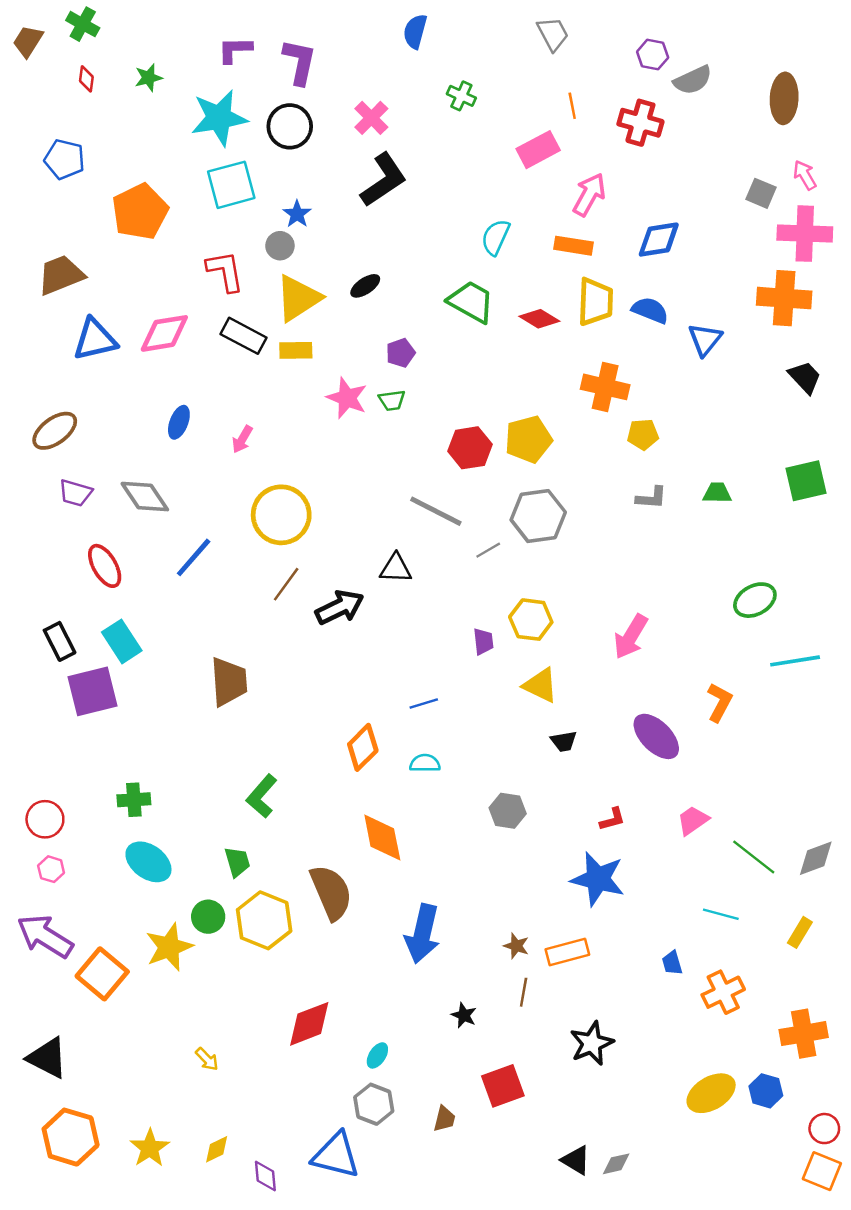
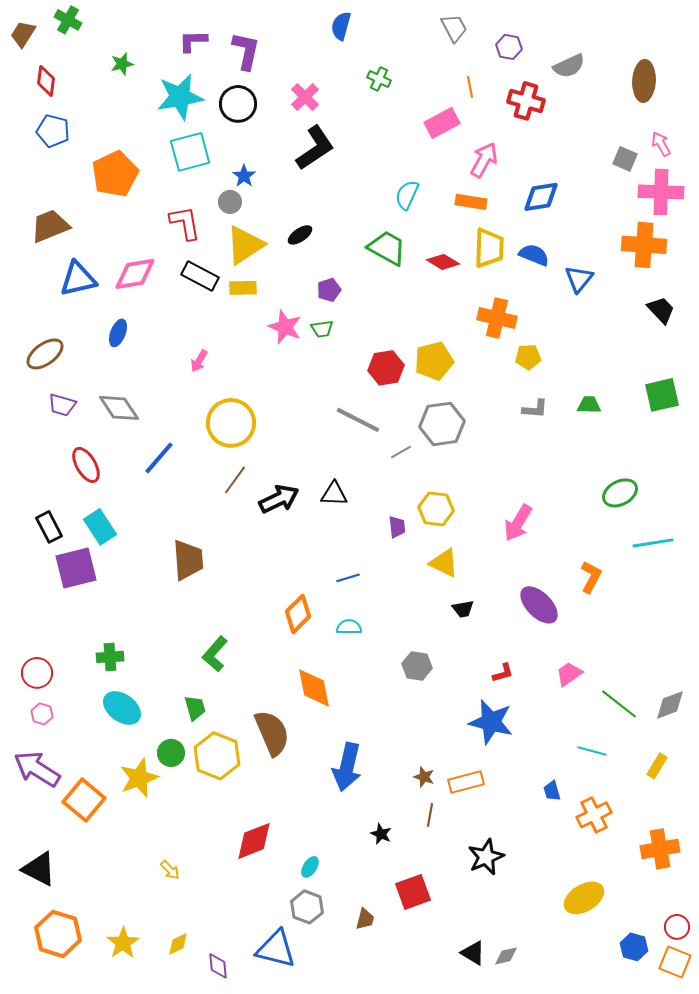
purple hexagon: (653, 55) -> (509, 47), moved
red diamond: (86, 79) -> (46, 81), moved, size x1.4
blue ellipse: (179, 422) -> (118, 333), moved
black triangle: (396, 568) -> (334, 494), moved
blue hexagon: (766, 1091) -> (634, 947), moved

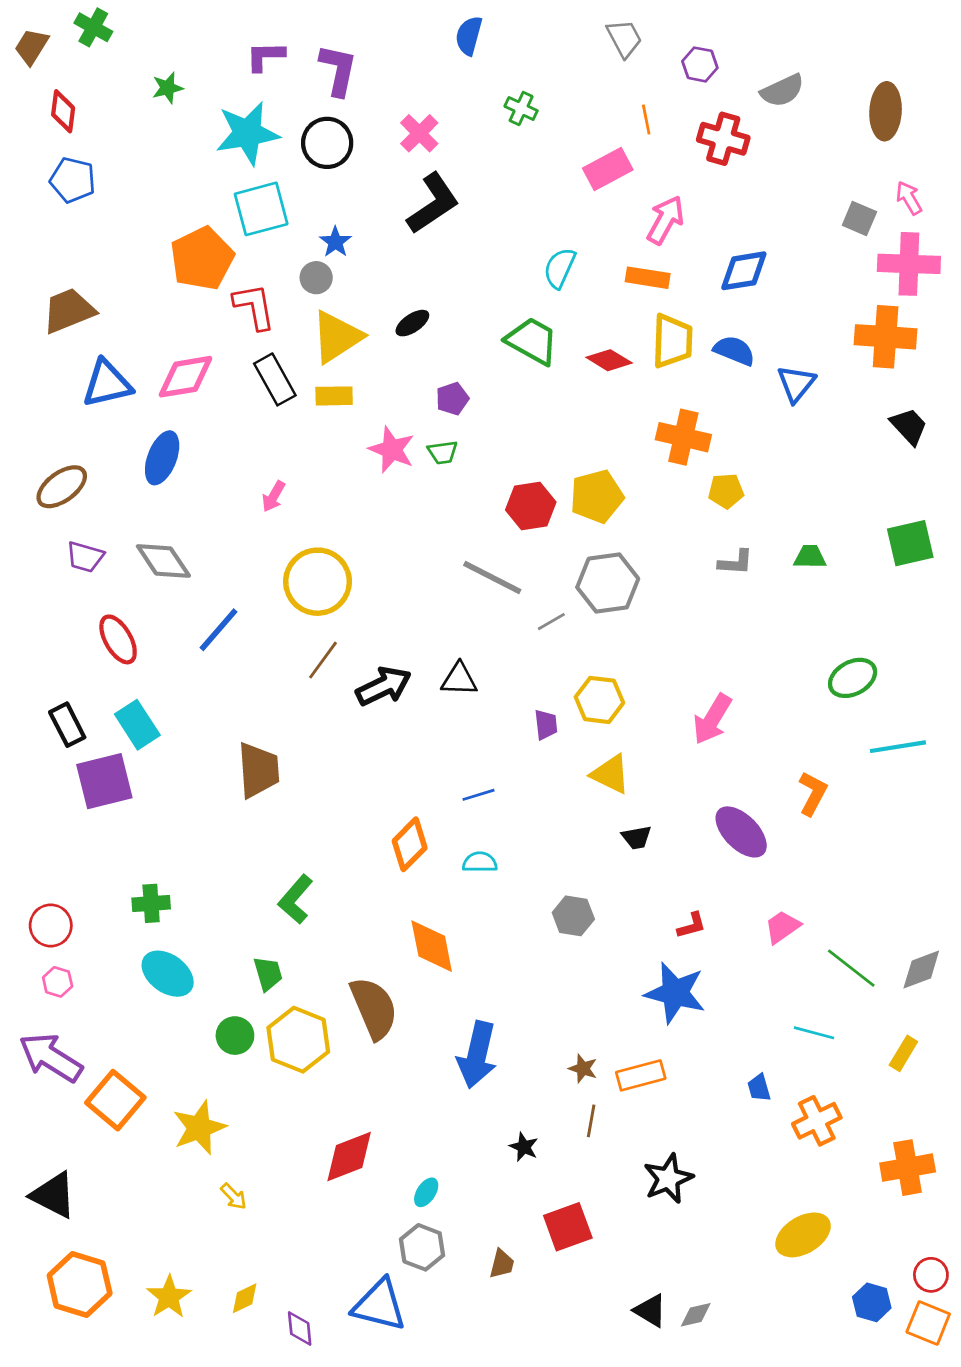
orange pentagon: (115, 174) -> (202, 258), moved
black rectangle: (200, 276) -> (275, 379), turned 33
blue ellipse: (118, 333) -> (162, 458), size x1.4
yellow star: (139, 778) -> (199, 1128), moved

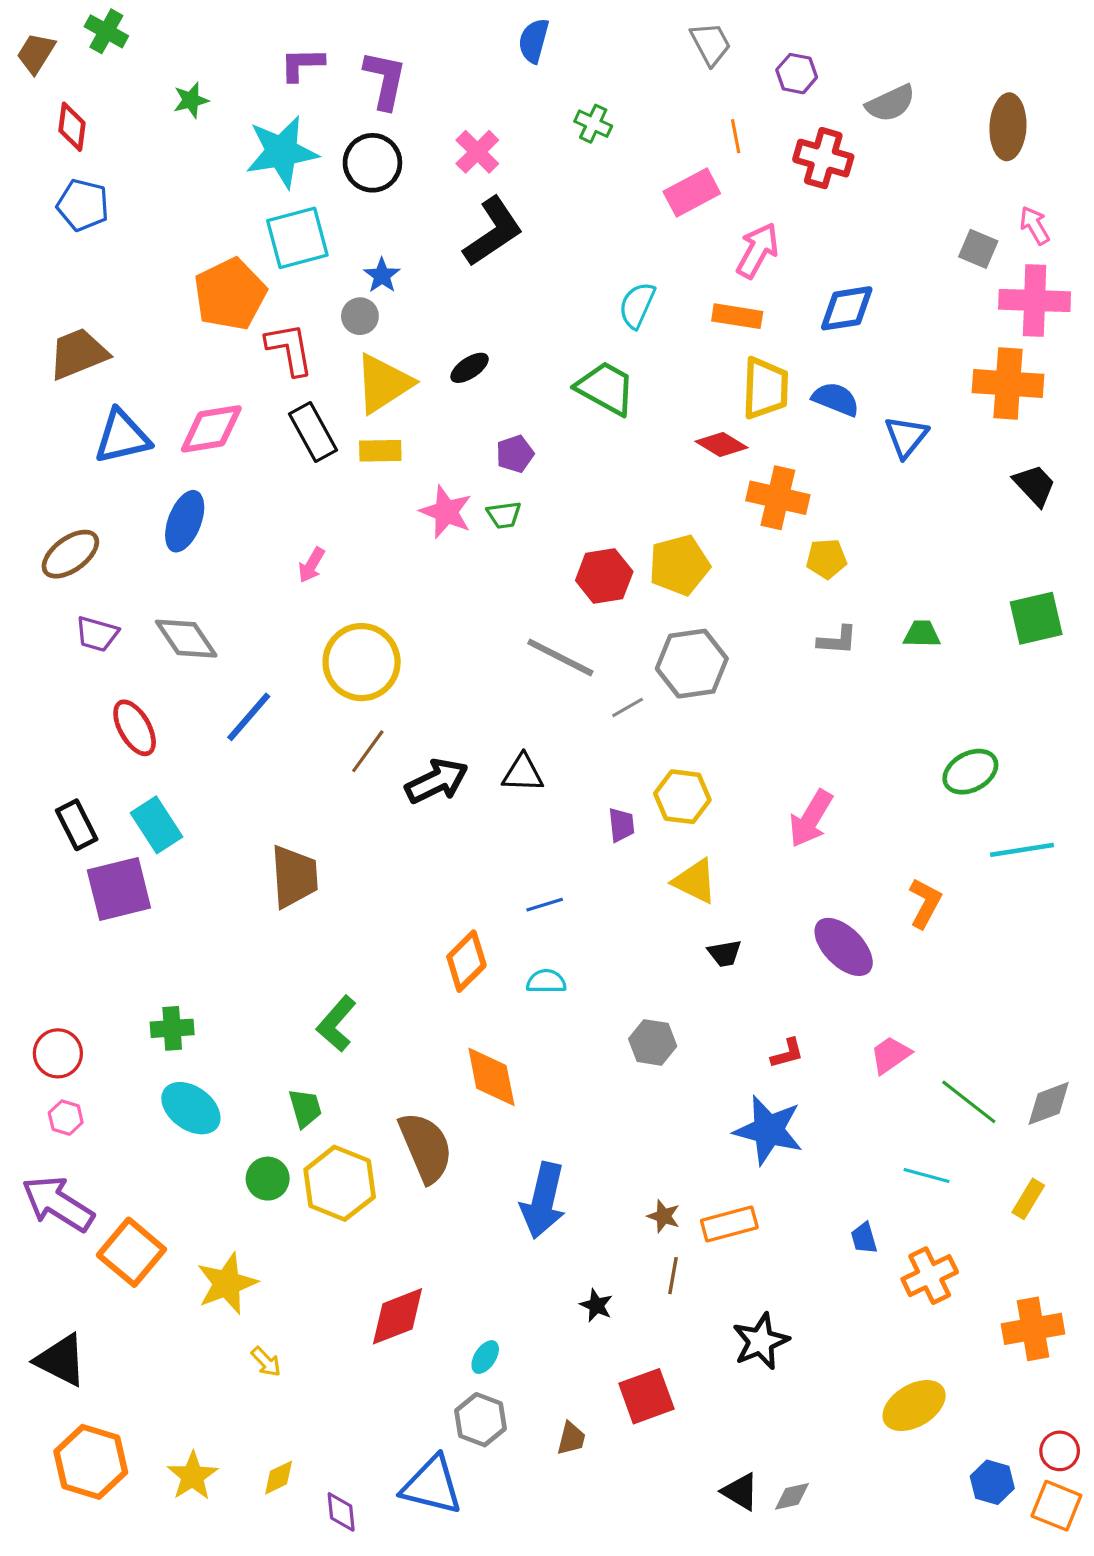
red diamond: (609, 360) -> (722, 445), moved

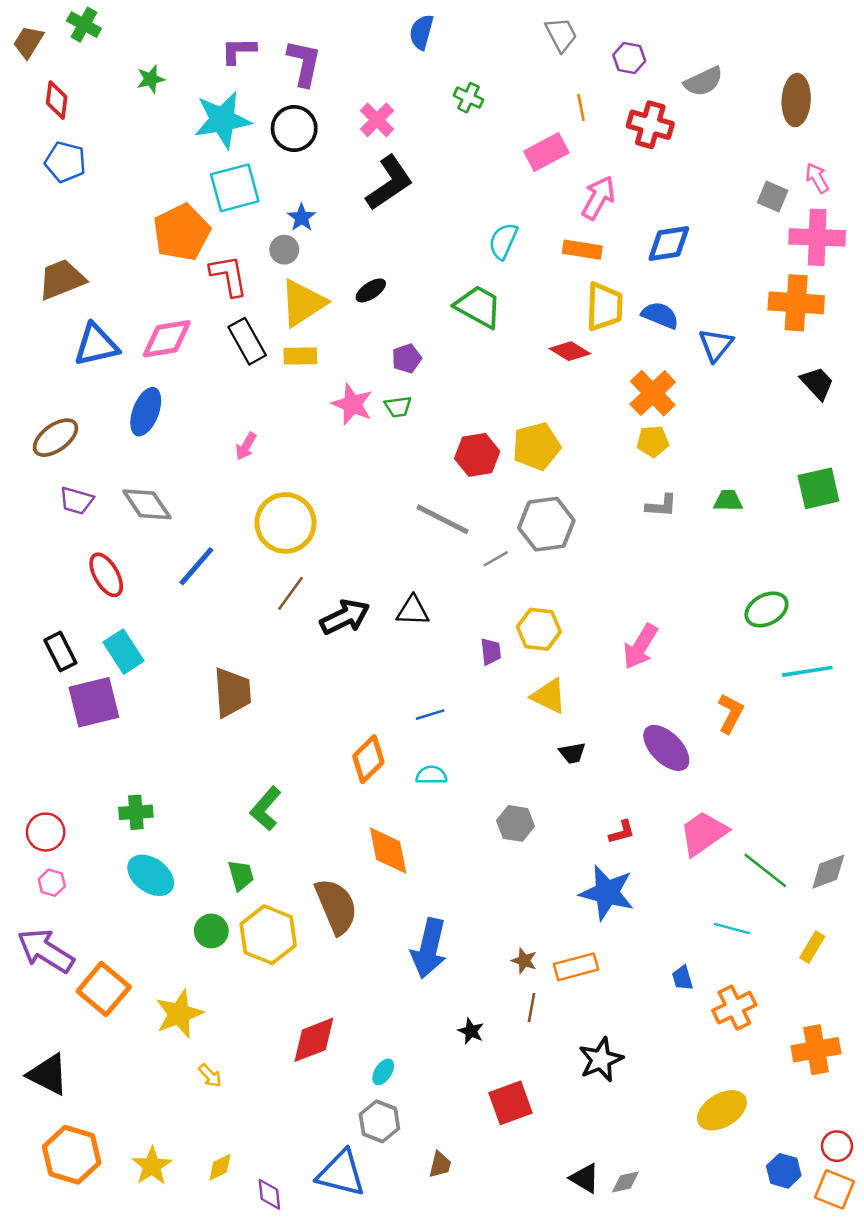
orange cross: (778, 498) -> (653, 393), moved, turned 33
pink trapezoid: (891, 1055) -> (703, 833), size x1.5
brown trapezoid: (571, 1438) -> (440, 1165), moved

